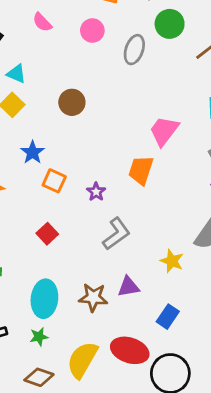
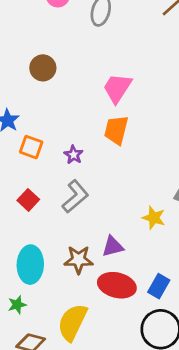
pink trapezoid: (164, 131) -> (117, 88), moved
gray L-shape: (116, 234) -> (75, 196), moved
blue rectangle: (168, 317) -> (159, 286), moved
green star: (39, 337) -> (17, 305), moved
red ellipse: (130, 350) -> (117, 285), moved

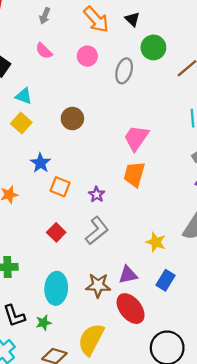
yellow star: (154, 218) -> (156, 242), moved
red ellipse: (117, 285) -> (131, 309), turned 36
blue rectangle: (159, 286) -> (166, 280), moved

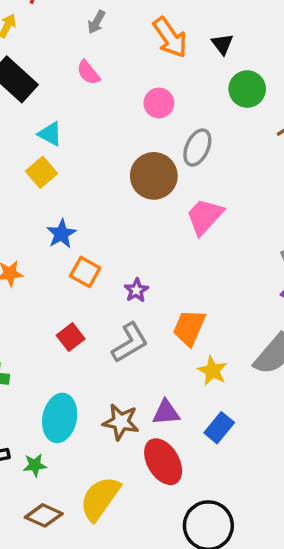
pink circle: (87, 56) -> (159, 103), moved
gray ellipse: (124, 71) -> (197, 148), moved
brown circle: (72, 119) -> (154, 176), moved, size x1.4
orange trapezoid: (134, 174) -> (189, 328), moved

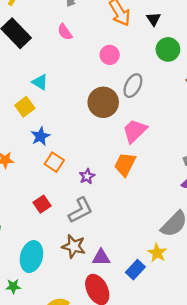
cyan triangle: (50, 134) -> (40, 82), moved
yellow square: (42, 172) -> (25, 107), moved
orange trapezoid: (189, 328) -> (125, 164), moved
yellow star: (212, 371) -> (157, 253), moved
brown star: (121, 422) -> (74, 246), moved

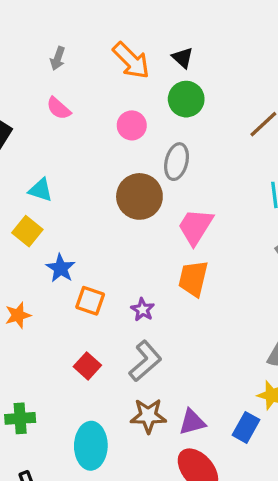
green circle: (168, 49) -> (186, 99), moved

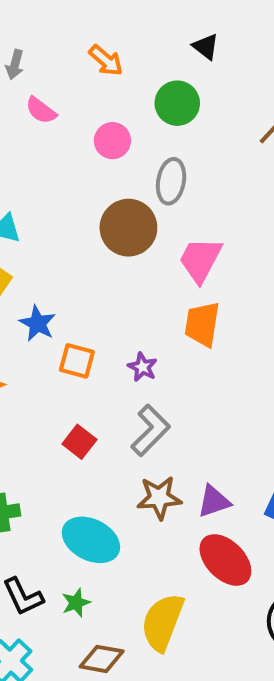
black triangle: (183, 58) -> (206, 47), moved
orange arrow: (131, 60) -> (106, 60), size x0.7
pink semicircle: (59, 108) -> (41, 110), moved
cyan ellipse: (91, 446) -> (91, 540), turned -60

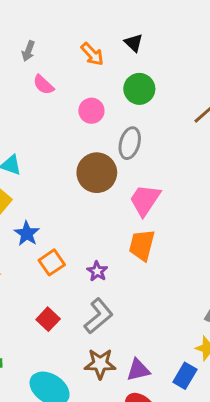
black triangle: (206, 47) -> (134, 43), moved
orange square: (77, 361) -> (52, 262), turned 35

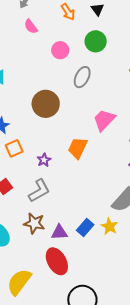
brown circle: (97, 173) -> (46, 104), moved
pink trapezoid: (145, 200) -> (104, 120), moved
blue rectangle: (185, 376) -> (85, 227), moved

